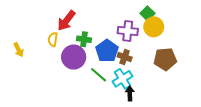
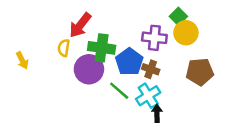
green cross: (84, 39) -> (102, 48), size x1.5

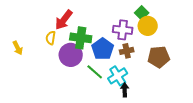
brown cross: (151, 69) -> (127, 51), moved, turned -32

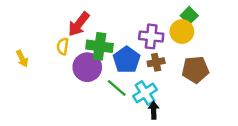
green square: (142, 13) -> (189, 16), moved

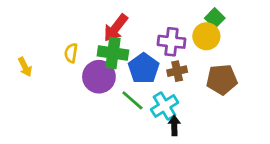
red arrow: (79, 24) -> (116, 28), moved

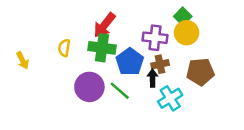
green square: (215, 18) -> (183, 16), moved
purple circle: (99, 77) -> (89, 87), moved
cyan cross: (165, 106) -> (170, 98), moved
black arrow: (174, 126) -> (152, 78), moved

